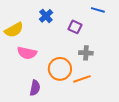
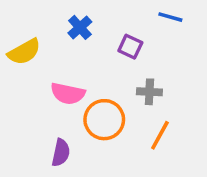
pink semicircle: (27, 53) -> (68, 94), moved
orange line: (82, 79) -> (160, 135), moved, turned -42

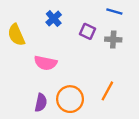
yellow semicircle: (24, 52) -> (16, 35), turned 95
gray cross: (149, 92) -> (113, 40), moved
orange circle: (104, 120) -> (70, 99), moved

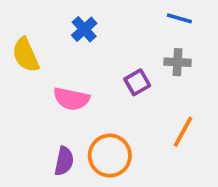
purple square: (88, 31) -> (137, 82), moved, turned 35
orange line: (107, 91) -> (183, 132), moved

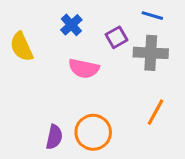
gray cross: (177, 62) -> (151, 53), size x1.5
purple square: (137, 82) -> (117, 37), moved
pink semicircle: (71, 99) -> (84, 68), moved

